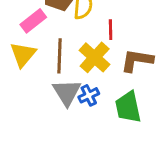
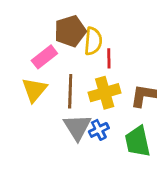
red line: (111, 30) -> (109, 58), moved
yellow cross: (95, 57) -> (105, 93), turned 32

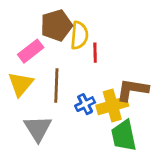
yellow cross: (105, 93) -> (112, 106), moved
gray triangle: (77, 127) -> (38, 128), moved
blue cross: (99, 130) -> (85, 104), moved

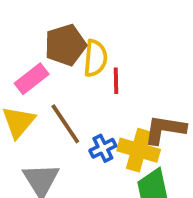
brown line: (56, 85) -> (65, 124), turned -36
yellow cross: (112, 106) -> (139, 150), turned 32

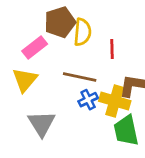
red line: (116, 81) -> (112, 49), moved
brown line: (65, 124) -> (80, 77), moved, turned -44

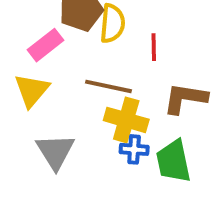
blue cross: (88, 100) -> (134, 149), moved, turned 30
yellow cross: (115, 101) -> (126, 120), moved

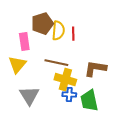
pink rectangle: (45, 45) -> (24, 42), turned -60
red line: (154, 47) -> (73, 34), moved

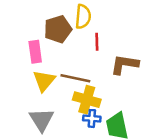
yellow semicircle: (58, 31) -> (83, 17), moved
yellow triangle: (17, 65) -> (44, 81), moved
brown L-shape: (95, 69) -> (125, 64), moved

